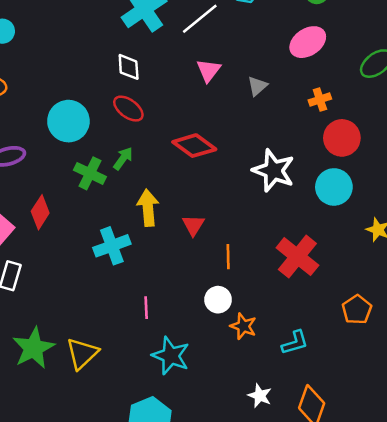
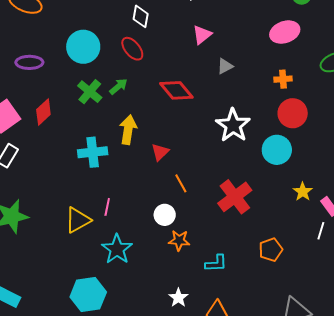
gray triangle: (257, 86) -> (225, 66), moved
orange line: (228, 257) -> (181, 183), turned -42
orange star: (243, 326) -> (179, 240), turned -30
yellow triangle: (82, 353) -> (78, 220), moved

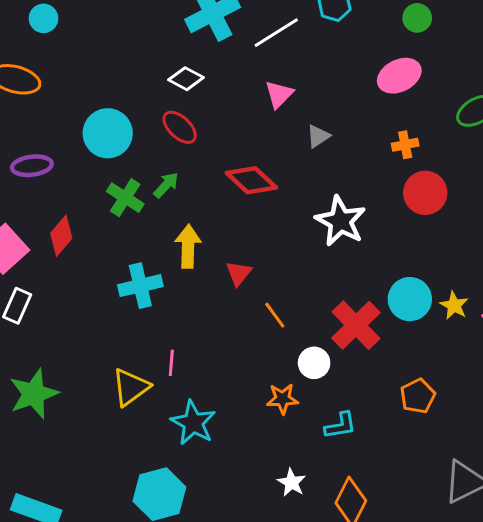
white diamond: (141, 16) -> (186, 79), turned -65
cyan circle: (277, 150) -> (410, 299), moved
white circle: (165, 215) -> (314, 363), moved

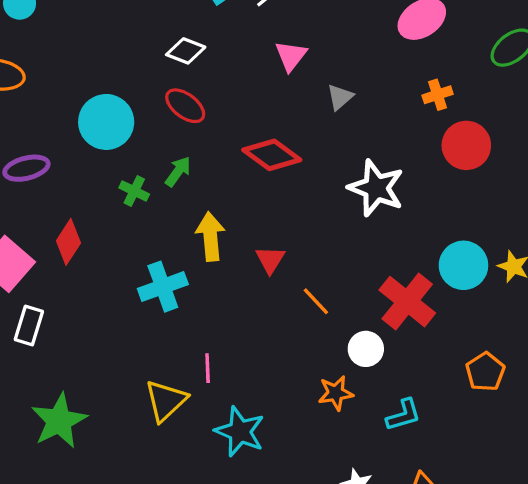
green cross: (125, 198) -> (134, 191), size x0.7

